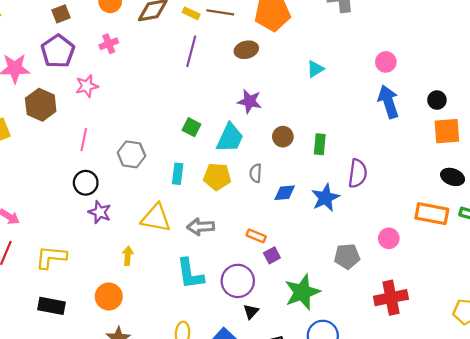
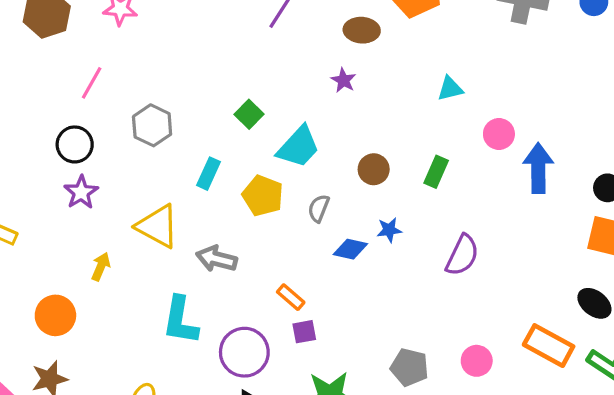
pink circle: (386, 62) -> (499, 134), moved
purple star: (250, 101) -> (344, 80), moved, size x0.7
green rectangle: (320, 144) -> (436, 172), moved
blue star: (325, 198) -> (389, 230), moved, size x0.6

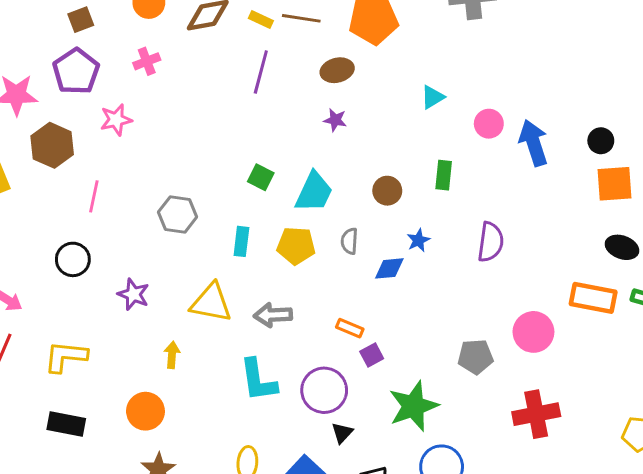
pink line: (92, 83) -> (94, 196), moved
black circle: (75, 144) -> (73, 259), moved
pink circle: (477, 361) -> (533, 332), size x1.4

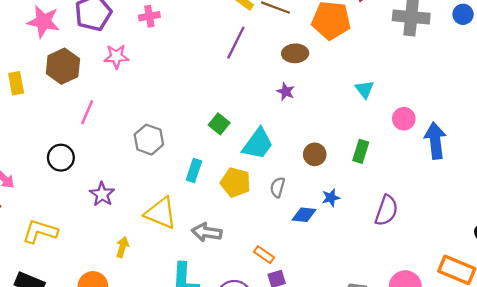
cyan triangle: (433, 97) -> (364, 89), turned -48

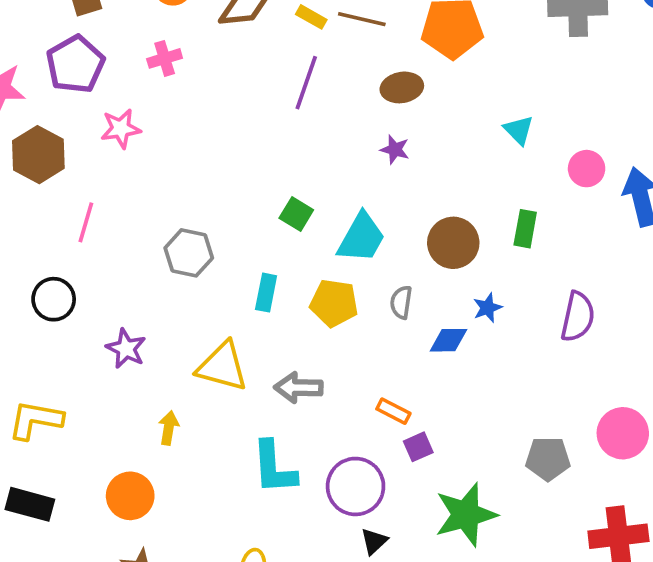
brown circle: (315, 154) -> (453, 243), size x1.4

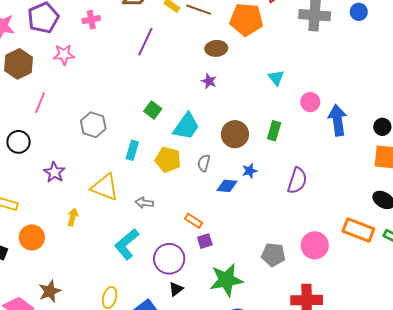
purple line: (306, 83) -> (145, 42), moved
gray arrow: (299, 388) -> (144, 203), size x0.7
cyan L-shape: (274, 468) -> (127, 244), turned 48
orange circle: (130, 496) -> (32, 237), moved

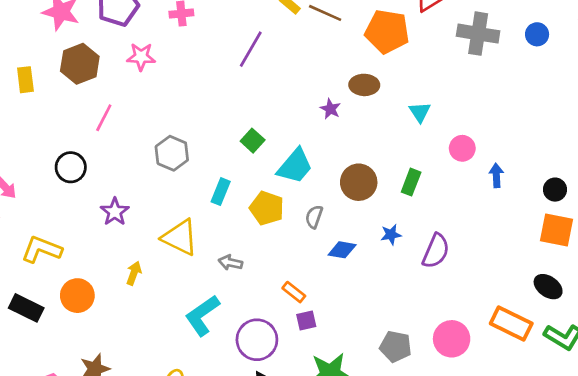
brown ellipse: (216, 48) -> (364, 85), moved
blue arrow: (338, 120) -> (496, 175), size x0.6
blue star: (250, 171) -> (391, 235), moved

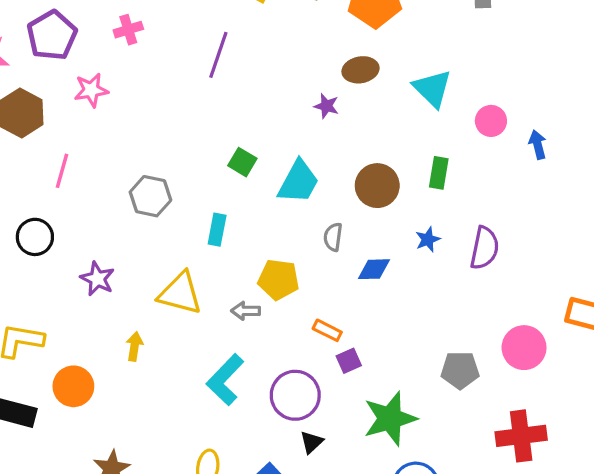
cyan triangle: (420, 112) -> (432, 88), size x1.5
yellow pentagon: (267, 208) -> (279, 280), moved

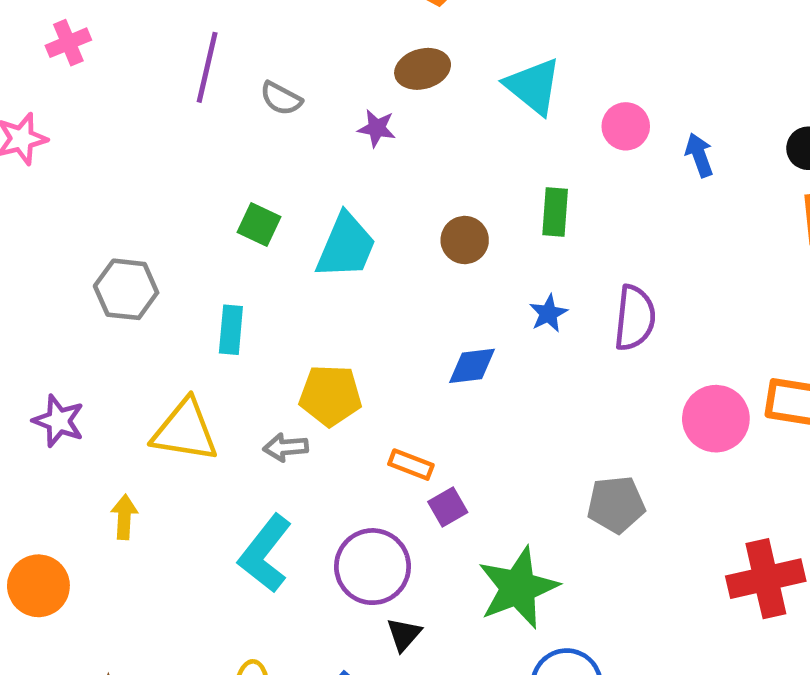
brown circle: (377, 186) -> (465, 240), size x0.7
gray semicircle: (333, 237) -> (281, 98), moved, turned -64
pink circle: (524, 348) -> (716, 419), moved
red cross: (521, 436) -> (766, 579), moved

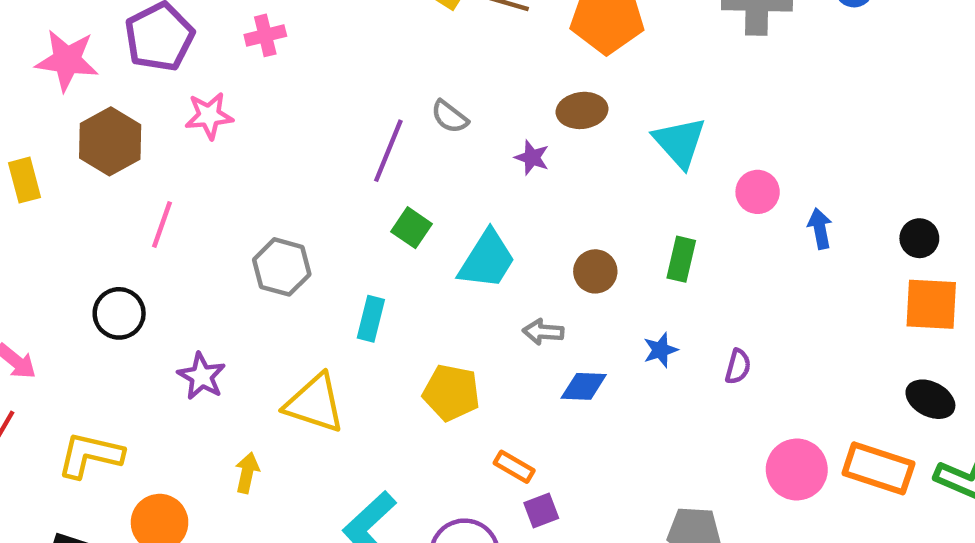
purple line: (207, 67) -> (388, 151), moved
purple semicircle: (635, 318) -> (738, 367), size x0.6
gray arrow: (286, 447) -> (543, 332), moved

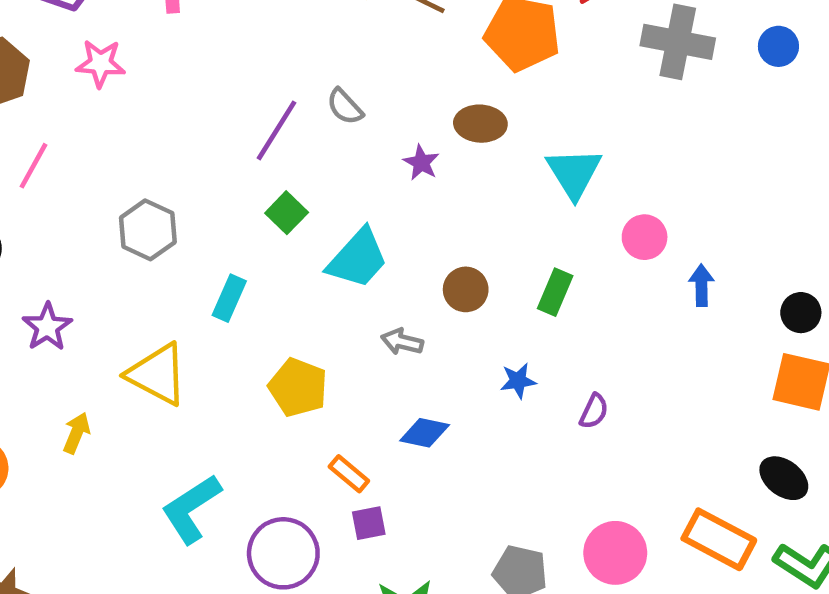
blue diamond: (584, 386) -> (425, 433), moved
pink circle: (797, 470) -> (615, 553), moved

